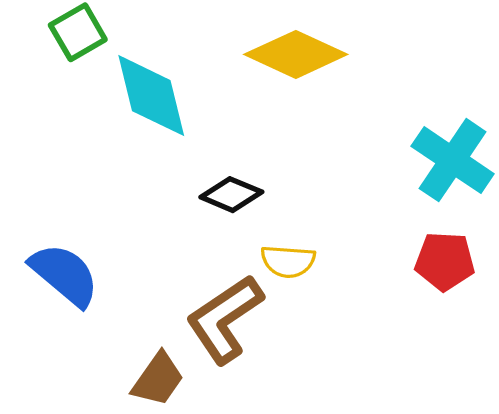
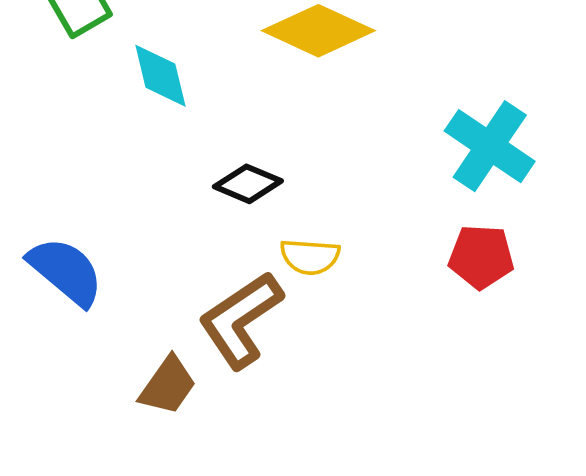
cyan diamond: (151, 96) -> (160, 76), size x0.7

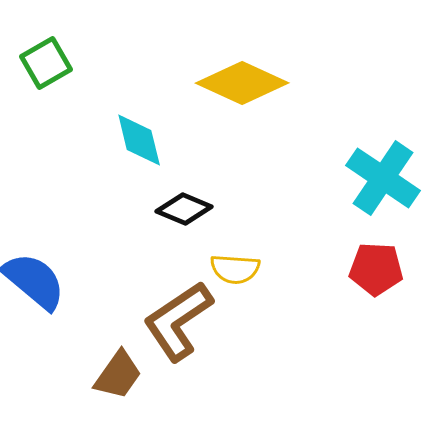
cyan diamond: (160, 76) -> (139, 140), moved

